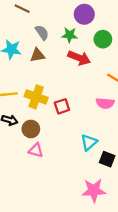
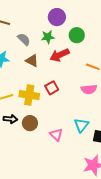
brown triangle: (38, 55) -> (32, 61), moved, turned 48
red arrow: (79, 58) -> (60, 55), turned 144
red square: (62, 106) -> (52, 88), moved
pink triangle: (36, 150) -> (56, 135), moved, turned 40

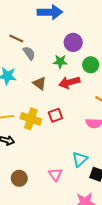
gray semicircle: (24, 39) -> (29, 53), moved
brown circle: (30, 123) -> (19, 178), moved
pink triangle: (56, 135) -> (55, 174), moved

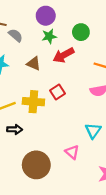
purple circle: (73, 42) -> (46, 16), moved
brown circle: (19, 178) -> (36, 165), size x1.6

